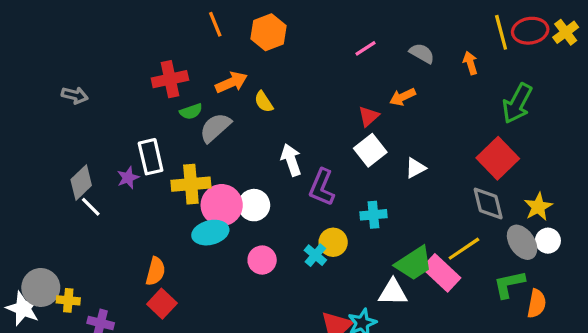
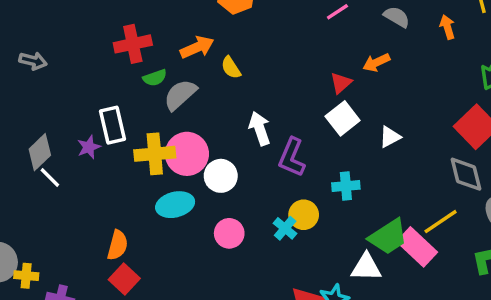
pink circle: (222, 205) -> (187, 154), moved

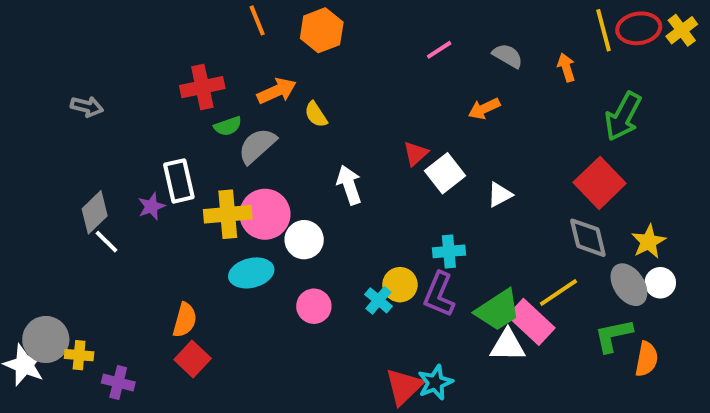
red triangle: (341, 83) -> (416, 154), moved
purple L-shape: (292, 157) -> (439, 294), moved
white triangle: (366, 267) -> (508, 345), moved

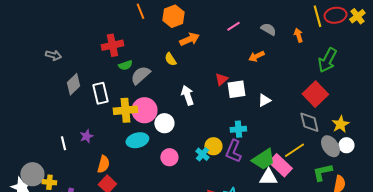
orange arrow: (277, 91) -> (189, 39), moved
white square: (445, 173) -> (236, 89), turned 30
purple star: (151, 206) -> (86, 136), moved
gray diamond: (95, 212) -> (73, 84), moved
white line: (106, 242) -> (63, 143), moved, turned 32

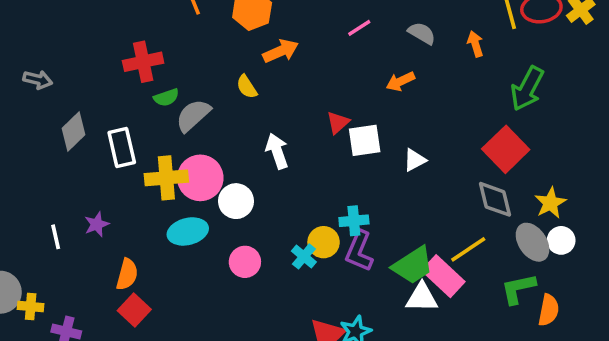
cyan cross: (238, 129) -> (354, 221), moved

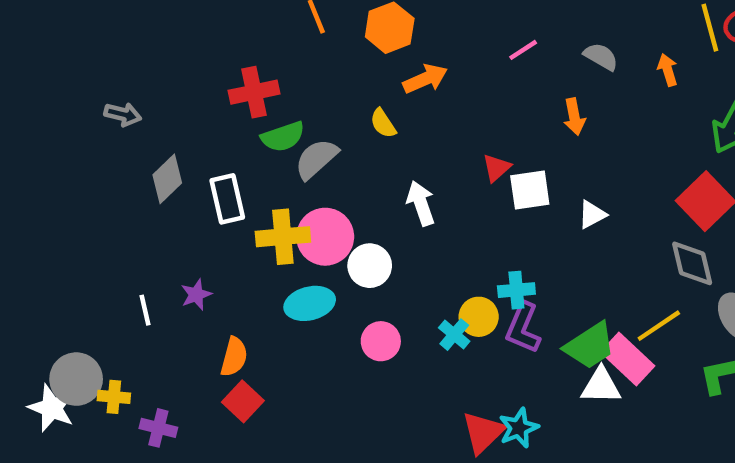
orange arrow: (400, 81) -> (574, 117), turned -76
green semicircle: (166, 97) -> (283, 137), size x1.4

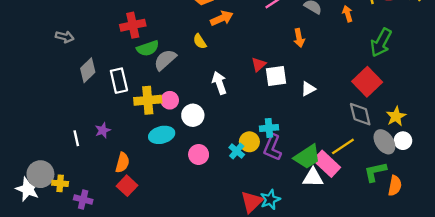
pink circle: (325, 237) -> (170, 100), size x0.6

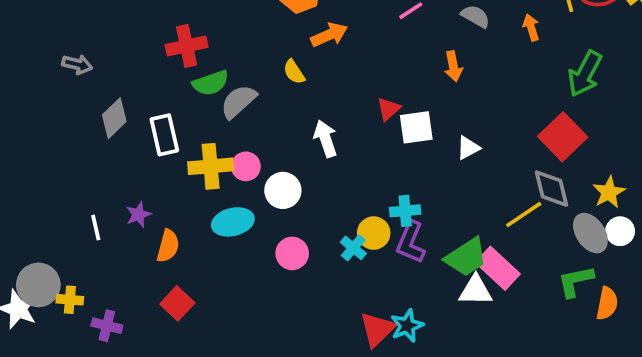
yellow line: (343, 146) -> (524, 215), moved
orange semicircle: (122, 163) -> (168, 246), moved

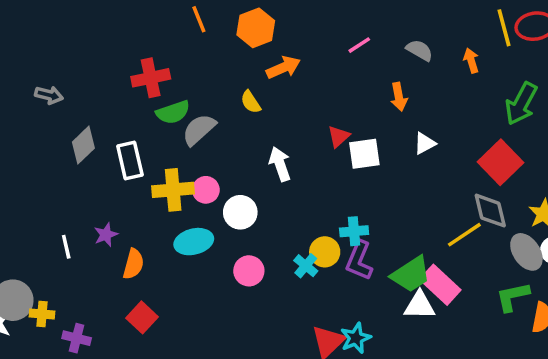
white triangle: (468, 148) -> (425, 143), moved

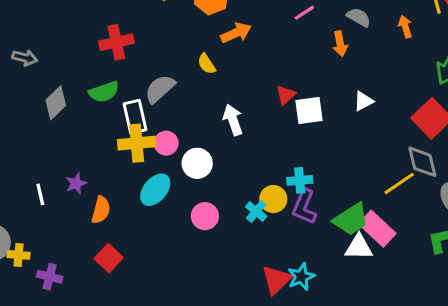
orange arrow: (399, 97) -> (340, 44), moved
green semicircle: (173, 112) -> (104, 92), moved
white rectangle: (130, 161) -> (135, 117), moved
cyan ellipse: (194, 242) -> (155, 190), turned -36

